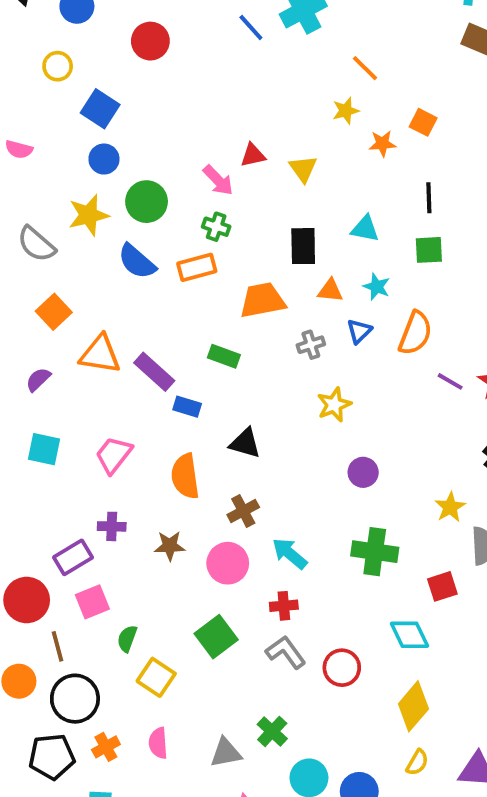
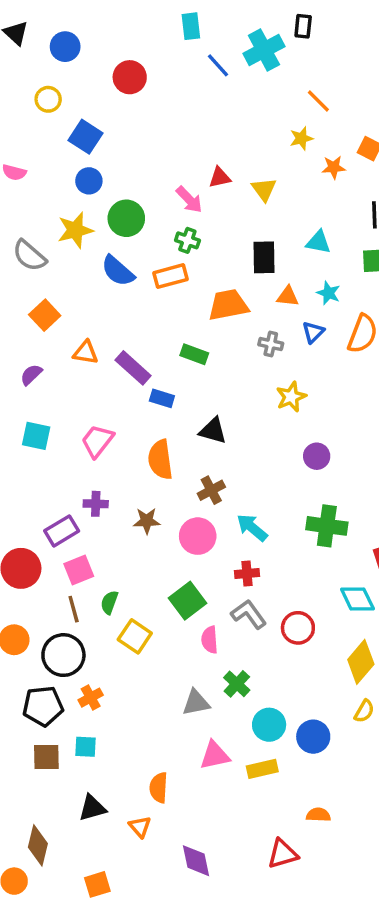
gray cross: (311, 345) -> (271, 344), turned 30
orange triangle: (100, 354) -> (86, 353), size x0.7
brown line: (58, 646) -> (74, 609), moved
pink semicircle: (158, 743) -> (210, 640), moved

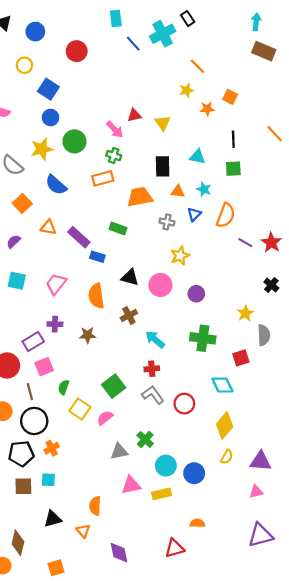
black rectangle: (303, 26) -> (188, 18), turned -40
blue semicircle: (118, 271) -> (56, 185), moved
pink circle: (198, 536) -> (160, 285), moved
brown line: (74, 609) -> (30, 392), moved
pink semicircle: (210, 640) -> (105, 418), moved, turned 56

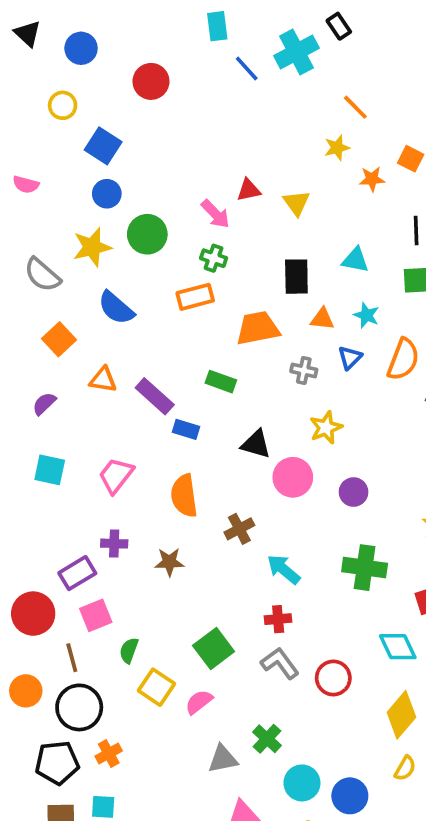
black triangle: (130, 277) -> (256, 444), moved

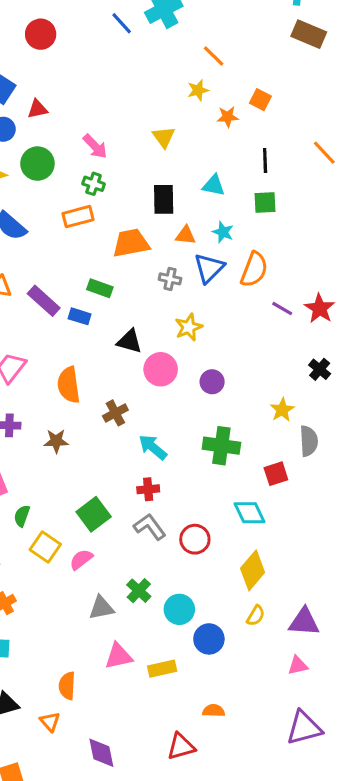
red triangle: (249, 190) -> (37, 109), moved
blue triangle: (350, 358) -> (209, 268), size x1.5
blue rectangle: (186, 429) -> (80, 316), moved
cyan circle: (302, 783) -> (179, 609), moved

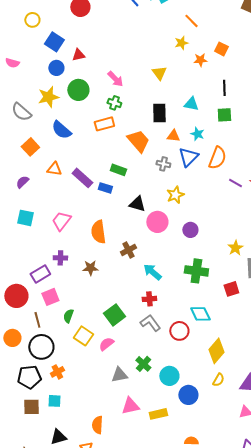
orange trapezoid: (131, 243) -> (138, 141), turned 60
cyan diamond: (249, 513) -> (200, 314), moved

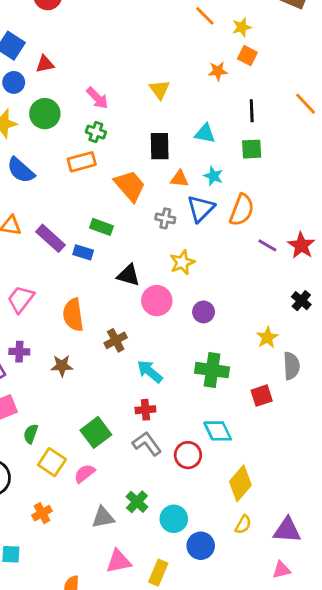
yellow star: (181, 43) -> (242, 27), moved
orange cross: (57, 372) -> (42, 513), moved
yellow rectangle: (158, 414) -> (158, 573), turned -54

